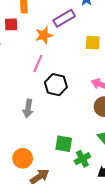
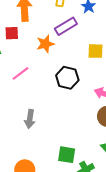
pink line: (38, 63) -> (21, 73), moved, turned 30
black hexagon: (56, 85) -> (67, 78), moved

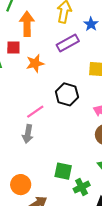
orange star: (45, 44) -> (35, 63), moved
pink line: (21, 73) -> (35, 112), moved

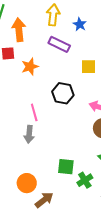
purple rectangle: (68, 43) -> (59, 44), turned 60
pink line: (35, 112) -> (34, 112), turned -66

